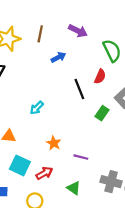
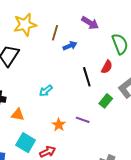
brown line: (40, 34) -> (55, 33), moved
purple line: (81, 157) -> (83, 120), moved

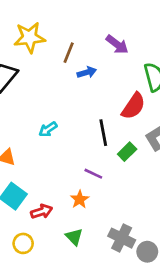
red semicircle: (107, 67) -> (133, 106), size x1.5
black line: (87, 77) -> (103, 133), moved
orange star: (59, 125) -> (80, 199), moved

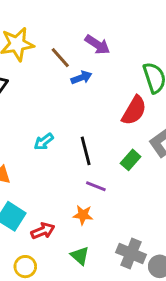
purple arrow: (117, 44) -> (97, 45), moved
brown line: (69, 53) -> (60, 58), turned -60
black line: (103, 133) -> (86, 151), moved
orange star: (80, 199) -> (83, 215), turned -30

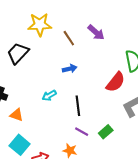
blue arrow: (81, 78) -> (70, 69), moved
green rectangle: (131, 160) -> (106, 132), moved

